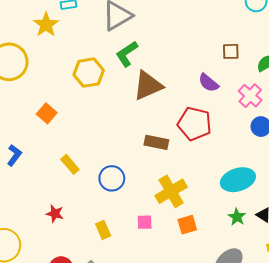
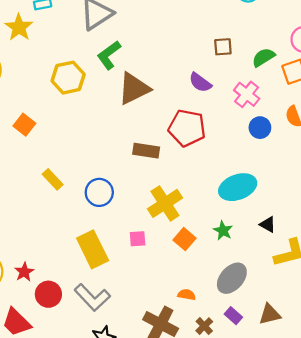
red star: (55, 214) -> (24, 272), moved, turned 30
green star: (237, 217) -> (223, 231), moved
orange square: (187, 225) -> (184, 239), turned -30
yellow rectangle: (103, 230) -> (93, 249), size x1.8

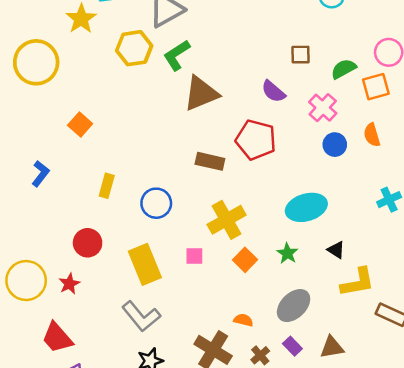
yellow hexagon: (68, 78) -> (134, 48), moved
yellow rectangle: (53, 179) -> (107, 186), turned 55
red circle: (48, 294) -> (88, 243), moved

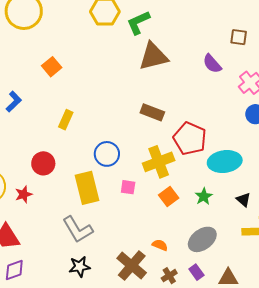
red pentagon: (256, 140) -> (190, 139), moved
blue circle: (156, 203) -> (107, 154), moved

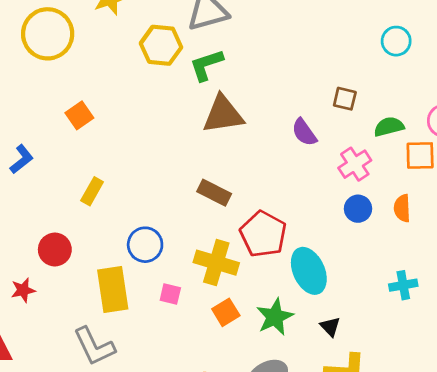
yellow cross: (159, 162) -> (216, 263), turned 32
cyan ellipse: (225, 162) -> (309, 271), turned 68
green star: (204, 196) -> (275, 317), size x1.5

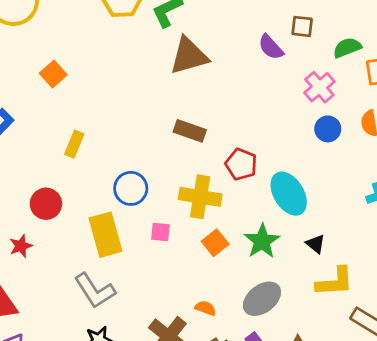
purple semicircle: (304, 132) -> (271, 47), moved
red pentagon: (263, 234) -> (241, 164), size x0.7

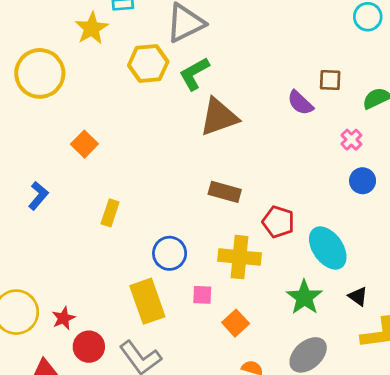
pink cross: (319, 87) -> (351, 140), size x0.7
red circle: (46, 204) -> (89, 347), moved
orange square: (215, 243) -> (236, 323), moved

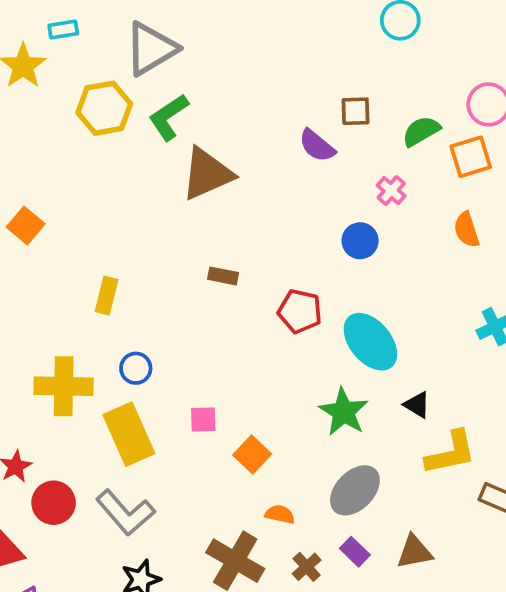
blue circle: (363, 181) -> (360, 241), moved
brown rectangle: (225, 192) -> (223, 276), size x0.7
yellow rectangle: (110, 213) -> (107, 296), moved
blue circle: (170, 253) -> (136, 368), moved, size x0.7
yellow cross: (240, 257) -> (64, 386), moved

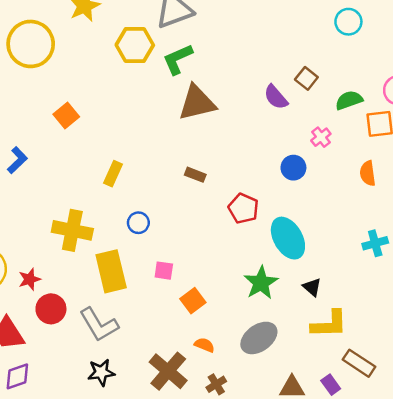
brown square: (356, 111) -> (306, 78), turned 30
blue circle: (136, 368) -> (138, 223), moved
purple rectangle: (355, 552) -> (331, 385), moved

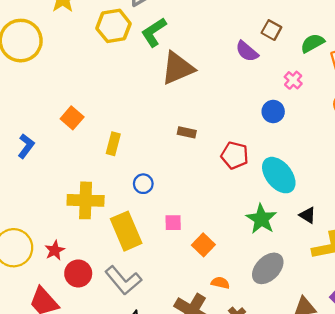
orange square: (66, 116) -> (72, 118), moved

